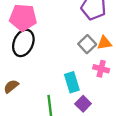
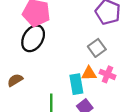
orange triangle: (104, 43) -> (89, 73), moved

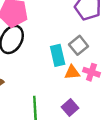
cyan rectangle: (76, 84) -> (58, 55), moved

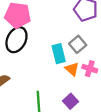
orange triangle: (72, 72) -> (72, 69), turned 48

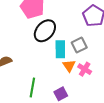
black ellipse: (16, 40) -> (45, 31), moved

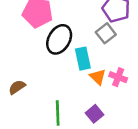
gray square: (79, 45) -> (106, 33), moved

